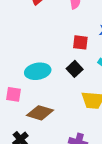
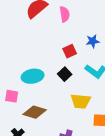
red square: (80, 42) -> (70, 51), turned -32

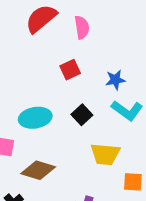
blue star: (93, 41) -> (115, 80), moved
red square: (70, 51) -> (70, 70), moved

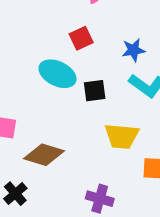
black square: (82, 115) -> (95, 91), turned 36
cyan ellipse: (35, 118) -> (58, 74), moved, turned 36

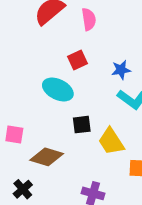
black square: (95, 91) -> (82, 125), moved
yellow trapezoid: (122, 136) -> (111, 141), turned 52

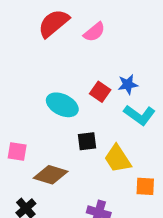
pink semicircle: (89, 19) -> (94, 32), turned 60
red square: (78, 60) -> (100, 92), moved, turned -30

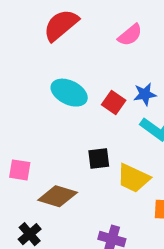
pink semicircle: (94, 32) -> (130, 35), moved
cyan ellipse: (62, 105) -> (69, 93), moved
yellow trapezoid: (118, 159) -> (133, 178), turned -32

